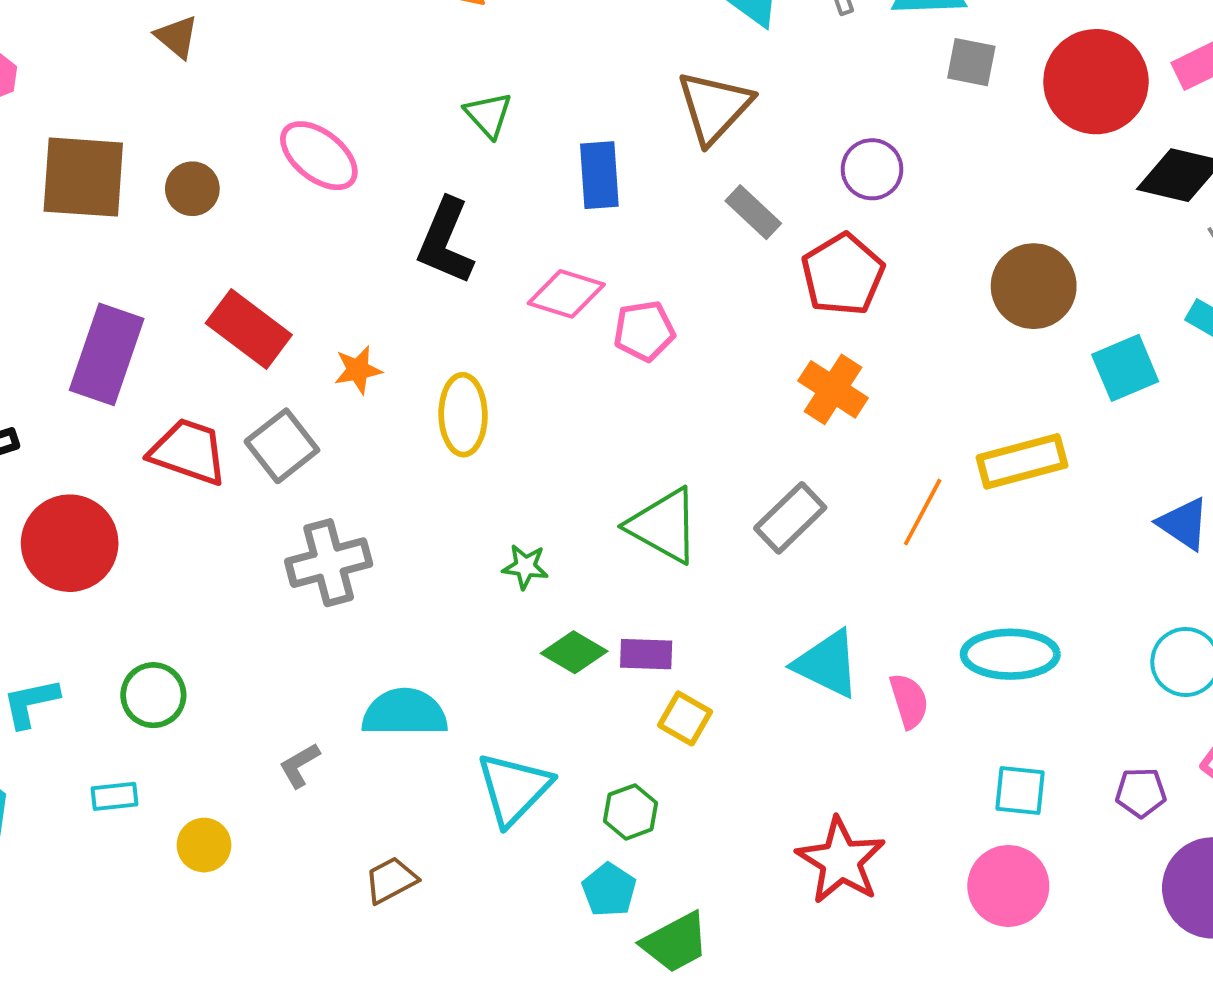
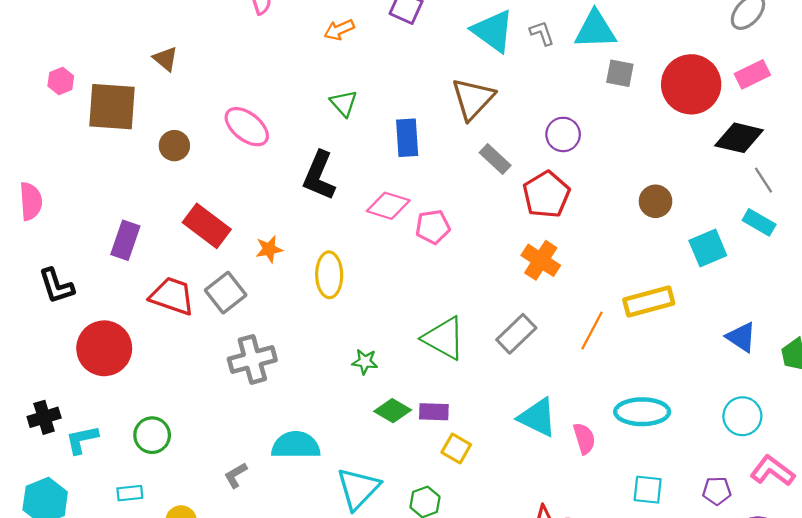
brown square: (83, 177) -> (112, 107), moved
brown circle: (1034, 286) -> (656, 201), size x0.7
purple rectangle: (107, 354) -> (125, 240), size x0.7

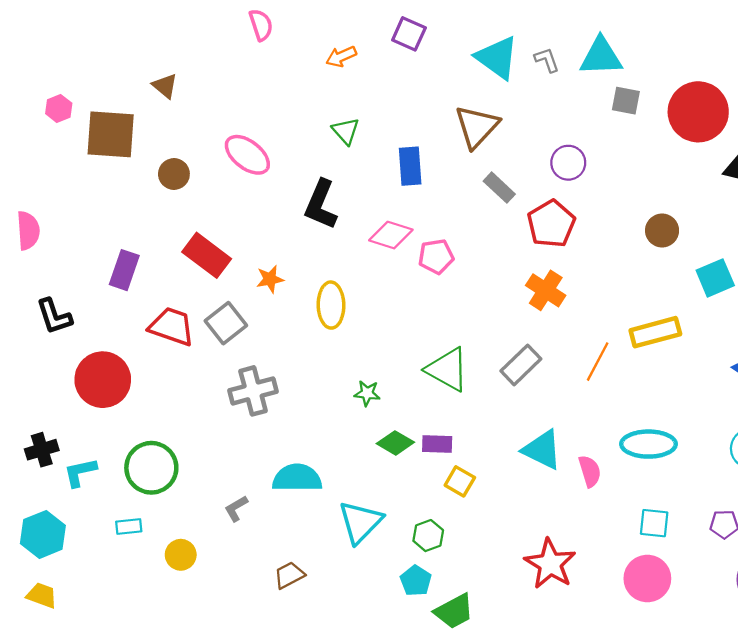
green circle: (152, 435) -> (151, 468), size x1.4

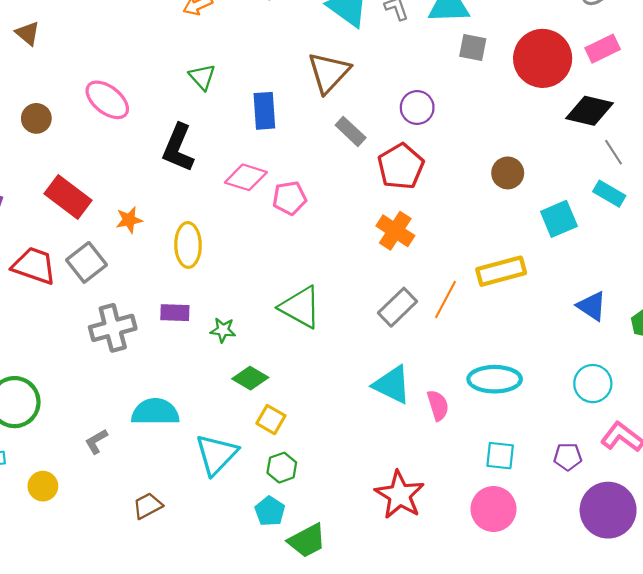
gray rectangle: (521, 365) -> (397, 307), moved
purple rectangle: (437, 444) -> (175, 313), moved
yellow square: (460, 481) -> (271, 420), moved

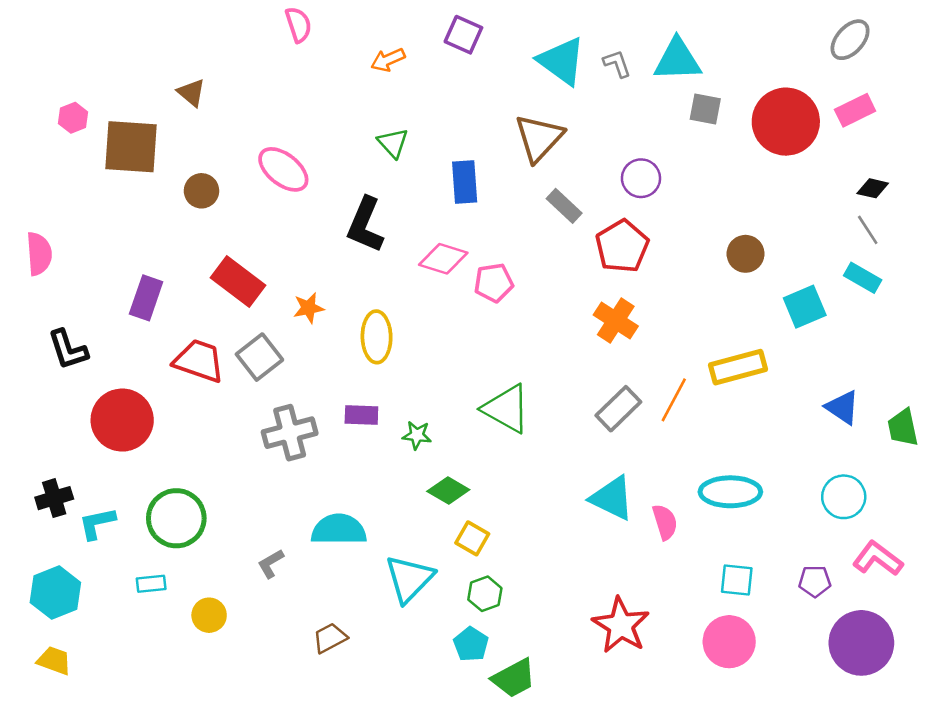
black diamond: (590, 111) -> (873, 188), moved, size x0.6

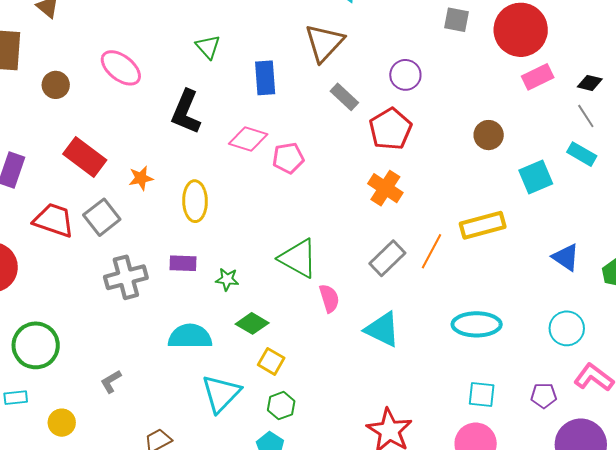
pink rectangle: (855, 110) -> (538, 77), moved
pink semicircle: (665, 522) -> (329, 298), moved
cyan semicircle: (339, 530) -> (190, 336), moved

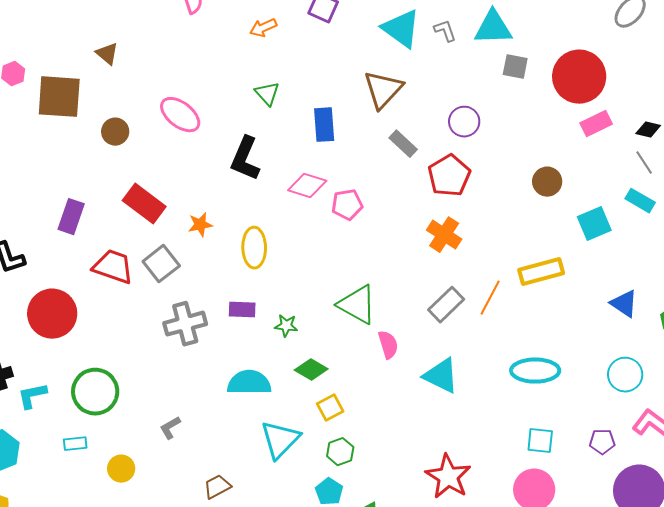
yellow square: (271, 361) -> (330, 408), turned 32

